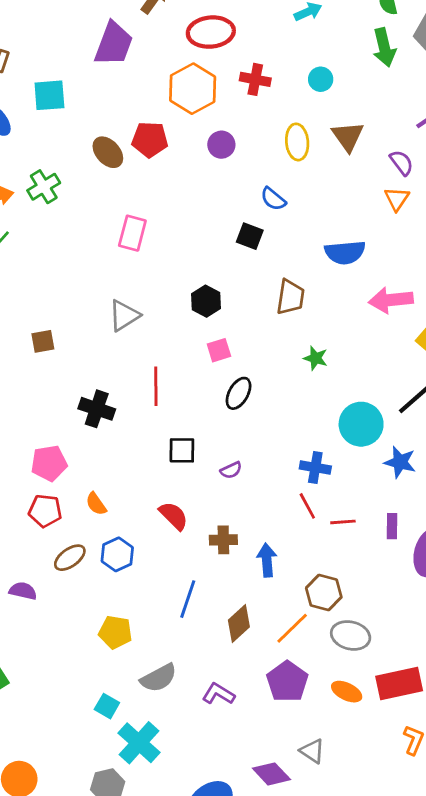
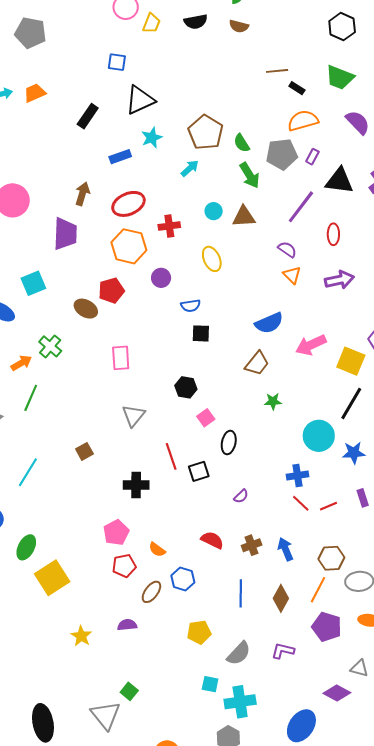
brown triangle: (348, 136) -> (244, 217), moved, turned -40
blue semicircle: (273, 199) -> (191, 306), moved, turned -30
brown trapezoid: (290, 297) -> (257, 363), moved, turned 48
black square: (182, 450) -> (199, 471), moved
cyan cross: (139, 743) -> (240, 702), turned -32

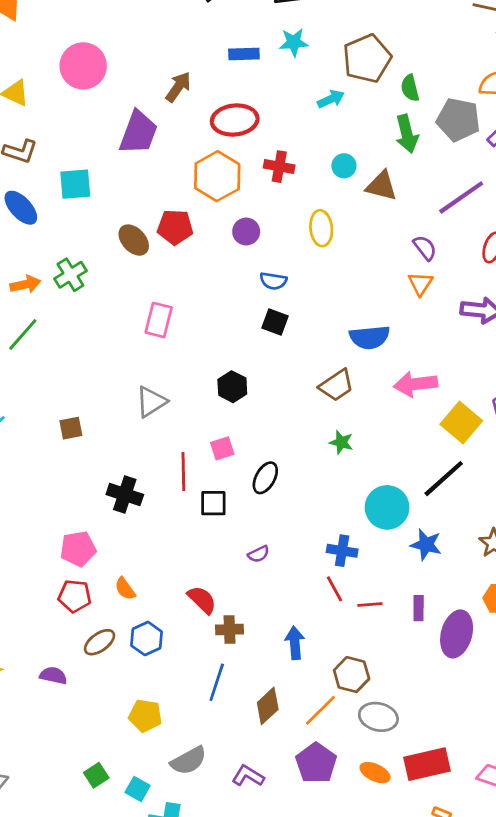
pink square: (206, 418) -> (222, 448), moved
brown cross: (252, 545) -> (229, 629), moved
green square: (129, 691) -> (96, 775), moved

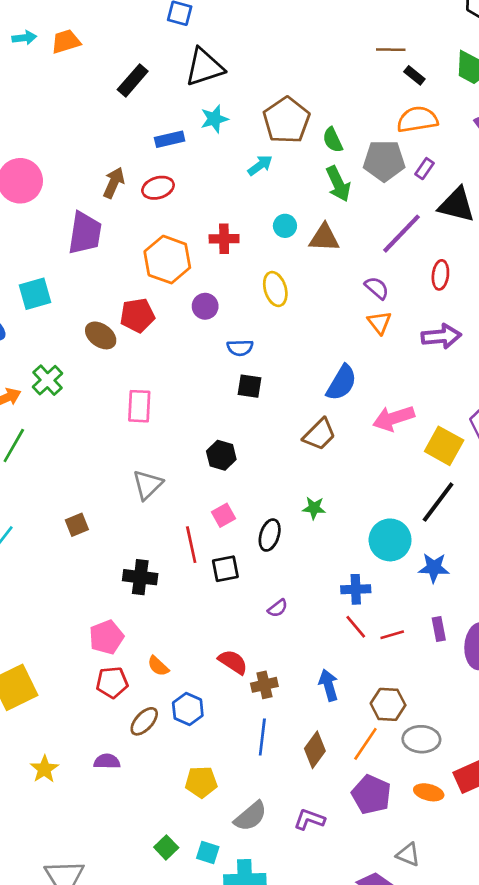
red ellipse: (235, 120) -> (158, 188), moved, size x0.7
blue semicircle: (370, 337) -> (342, 383), turned -42
green star: (341, 442) -> (314, 508), moved

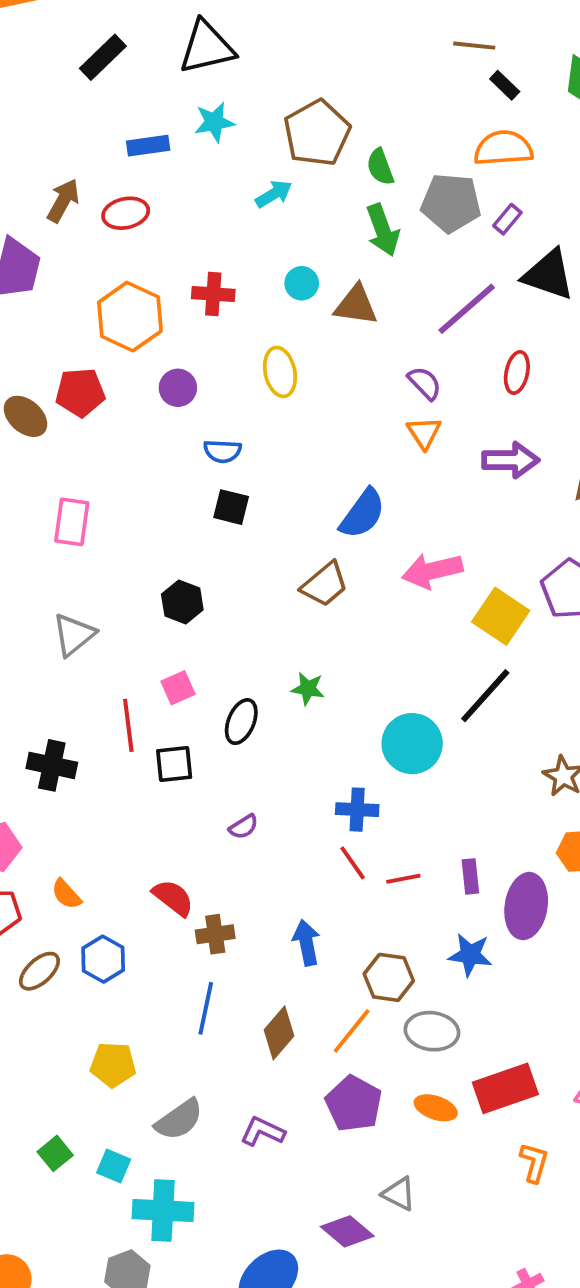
blue star: (434, 568) -> (470, 955), moved

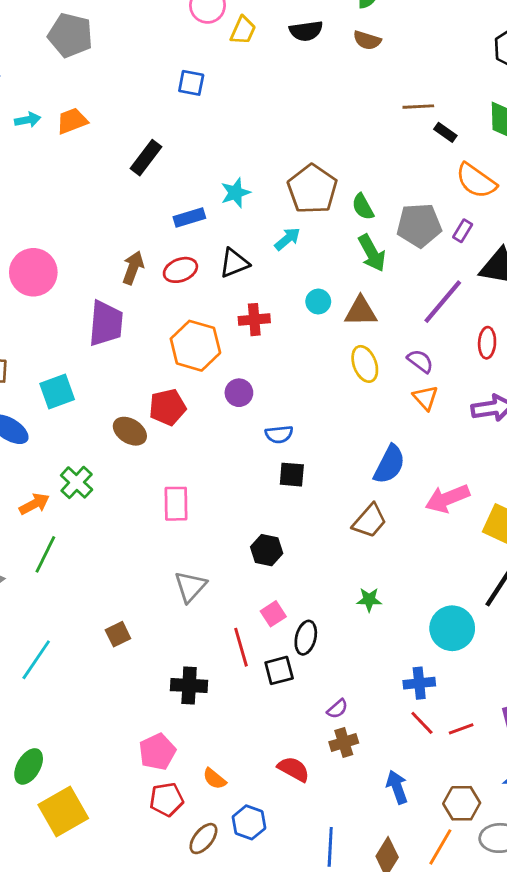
black triangle: (207, 47) -> (234, 263), moved, size x0.7
orange semicircle: (503, 148) -> (476, 181), moved, turned -132
yellow ellipse: (280, 372) -> (365, 364), moved
black ellipse: (241, 722) -> (306, 638), moved
brown cross: (215, 934) -> (344, 742), moved

